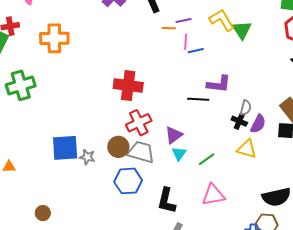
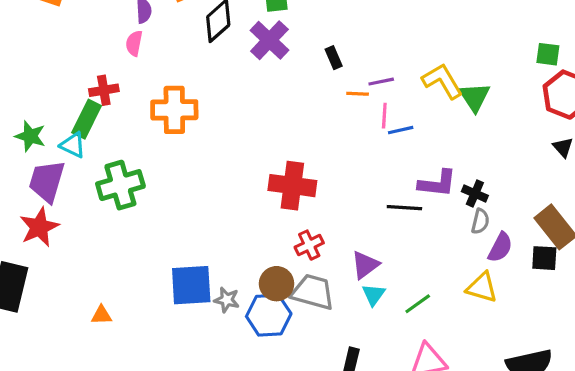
black cross: (239, 121) -> (475, 193), moved
red cross: (139, 123) -> (309, 245), size x0.7
blue hexagon: (128, 181) -> (269, 315), moved

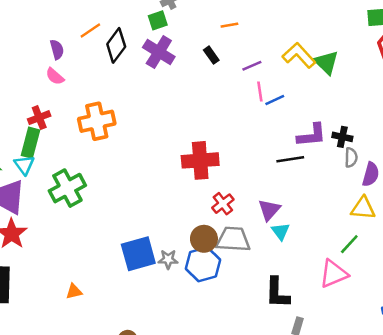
pink semicircle: (134, 43) -> (55, 76), turned -48
orange line: (358, 94) -> (229, 25), moved
cyan triangle: (73, 145) -> (24, 165), turned 40
green line: (418, 304) -> (349, 244), moved

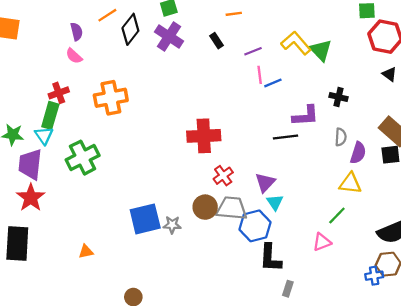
black cross: (342, 137) -> (338, 97), moved
blue hexagon: (203, 264) -> (255, 226), moved
pink triangle: (334, 274) -> (322, 242), size x0.7

